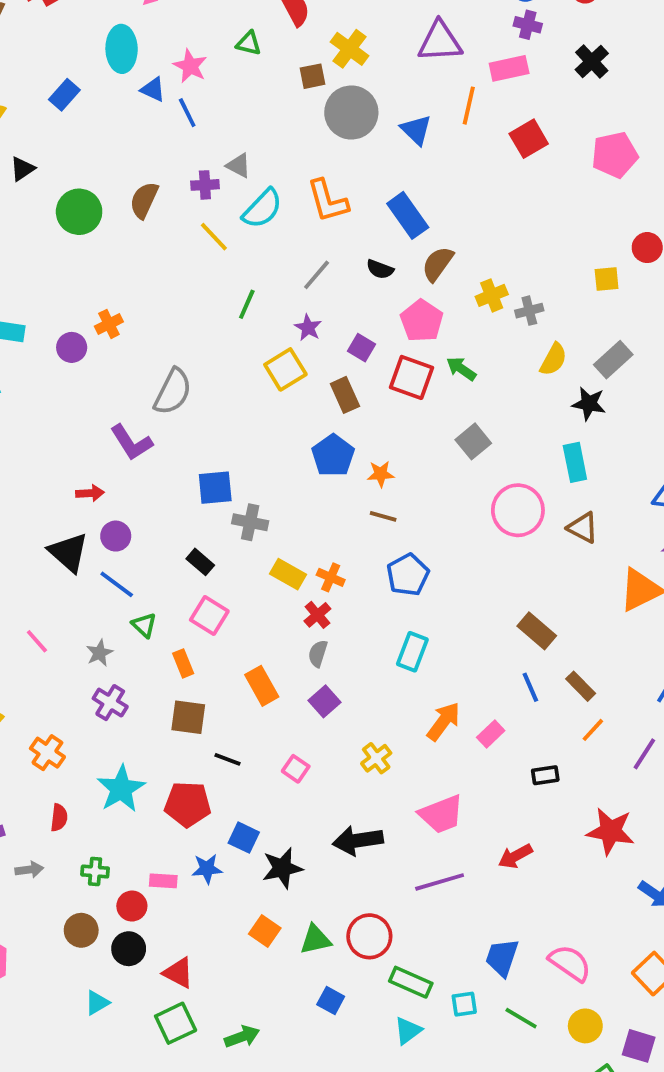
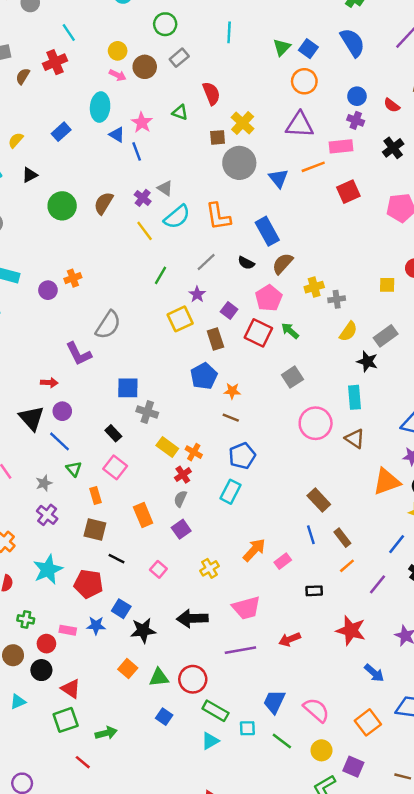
orange line: (469, 106) -> (313, 167), turned 50
purple cross: (205, 185) -> (143, 198), turned 35
cyan rectangle: (412, 652) -> (231, 492), moved

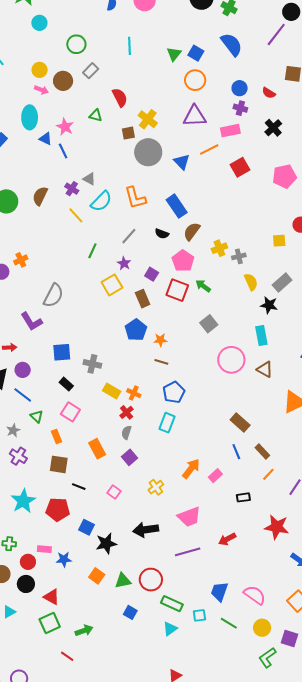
yellow semicircle: (348, 331) -> (251, 282), turned -54
blue square: (128, 388) -> (62, 352), moved
blue star: (96, 626) -> (64, 559), moved

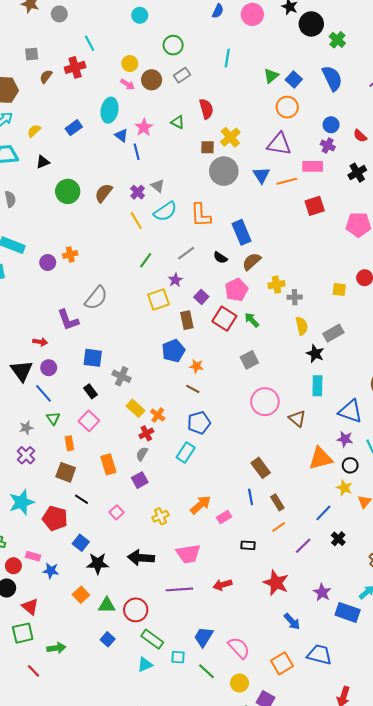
blue triangle: (182, 162) -> (261, 175), moved
cyan rectangle: (261, 335) -> (317, 386), moved

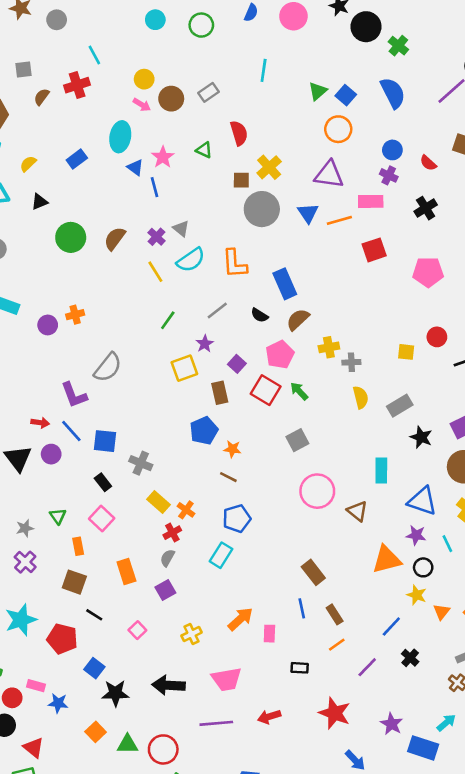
green circle: (173, 45) -> (201, 25), moved
black star: (315, 354) -> (421, 437), moved
blue line: (43, 393) -> (71, 431), moved
pink rectangle: (224, 517) -> (269, 634), turned -56

